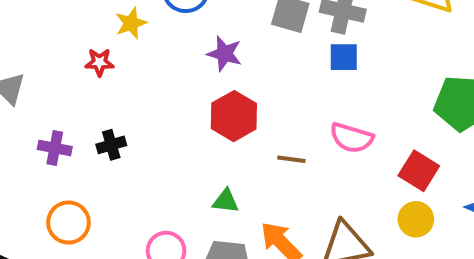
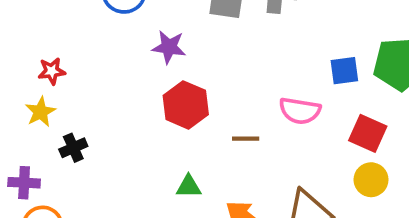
yellow star: (131, 23) -> (40, 112), moved
blue square: (344, 57) -> (344, 71), moved
purple cross: (55, 148) -> (24, 183), moved

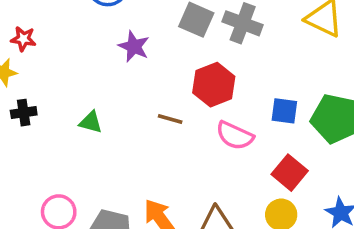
red hexagon: (186, 105) -> (214, 85), moved
brown line: (246, 139) -> (170, 119), moved
green triangle: (189, 186) -> (91, 122), moved

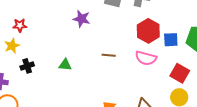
red hexagon: (214, 85) -> (148, 31), moved

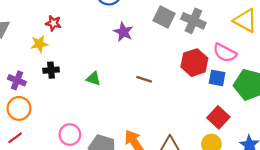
pink semicircle: (146, 58) -> (225, 53), moved

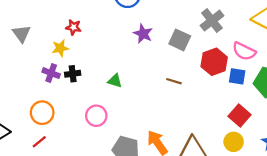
gray square: (164, 17) -> (180, 40), moved
gray cross: (193, 21) -> (212, 21), turned 30
brown line: (144, 79) -> (174, 81), moved
purple cross: (17, 80) -> (51, 73), moved
pink circle: (70, 135) -> (96, 116), moved

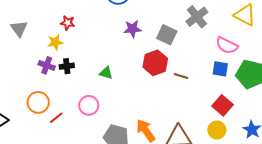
purple star: (143, 34) -> (133, 29), turned -30
red hexagon: (214, 62) -> (155, 63), moved
brown line: (174, 81) -> (181, 76), moved
red line: (39, 142) -> (56, 118), moved

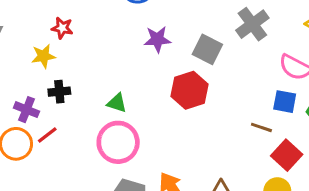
purple cross: (47, 65) -> (27, 110), moved
brown line: (181, 76) -> (261, 127), moved
pink circle: (89, 105) -> (118, 142), moved, size x1.4
red line: (56, 118) -> (47, 135), moved

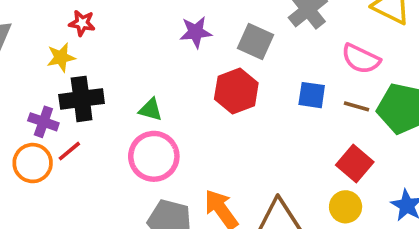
black cross: (59, 92) -> (82, 99), size x1.6
blue square: (285, 102) -> (312, 95), moved
brown line: (261, 127) -> (357, 106), moved

